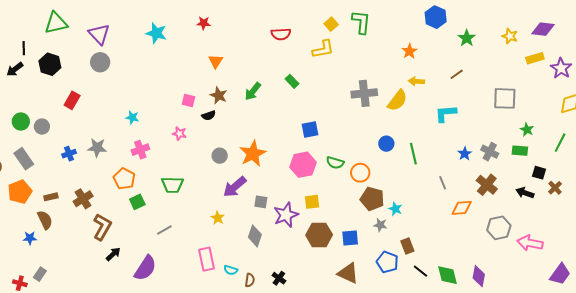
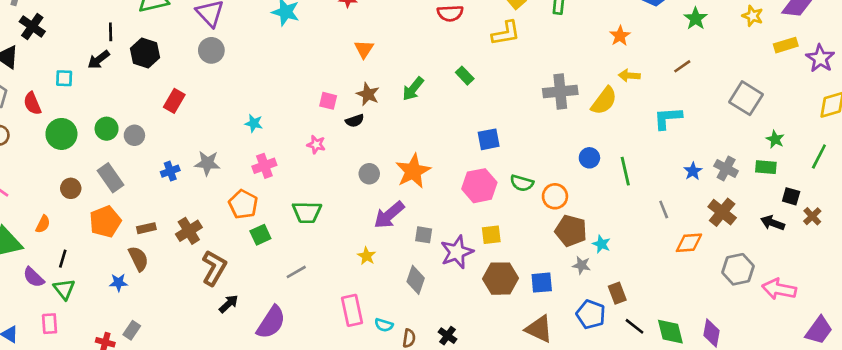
gray square: (505, 98) -> (746, 98), turned 30

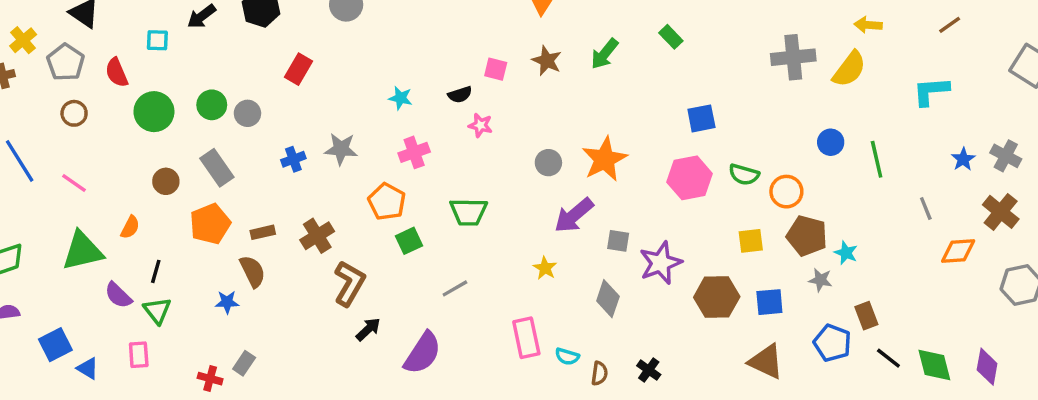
yellow arrow: (629, 76) -> (868, 25), moved
black semicircle: (355, 121) -> (460, 95), moved
yellow square: (491, 235) -> (751, 241), moved

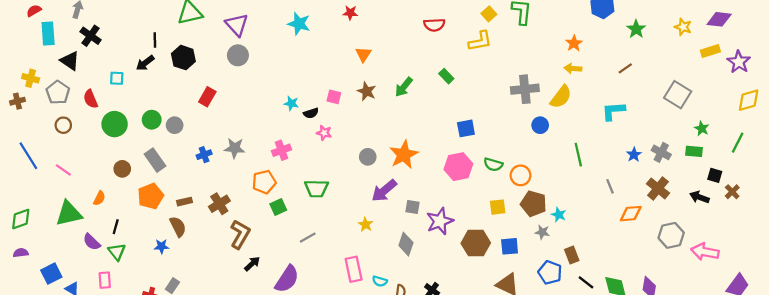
yellow cross: (23, 40) -> (31, 78), turned -35
cyan star: (400, 98) -> (291, 103), moved
blue circle: (831, 142) -> (540, 125), moved
orange pentagon: (387, 202) -> (264, 182), turned 30

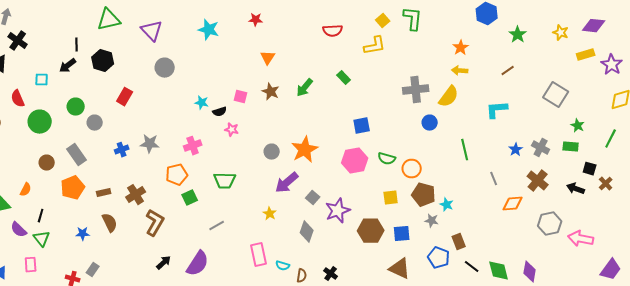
gray circle: (238, 55) -> (165, 68), moved
green circle: (152, 120) -> (76, 107), moved
gray square: (412, 207) -> (313, 198), turned 32
brown semicircle: (178, 227) -> (110, 223), moved
black arrow: (252, 264) -> (164, 263), moved

